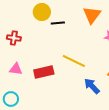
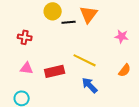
orange triangle: (92, 15) -> (89, 14), moved
blue arrow: (92, 86) -> (90, 85), moved

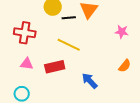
red cross: (25, 37) -> (25, 33), size x1.5
yellow line: (85, 60) -> (69, 45), moved

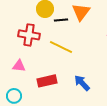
red cross: (25, 33) -> (29, 35), moved
red rectangle: (55, 67) -> (47, 81), moved

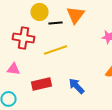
yellow line: (61, 47) -> (56, 50), turned -45

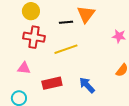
yellow circle: (40, 12) -> (31, 11), moved

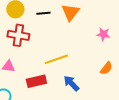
black line: (66, 22) -> (43, 13), moved
yellow line: (66, 49) -> (56, 59), moved

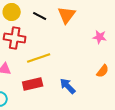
black line: (43, 13) -> (40, 16), turned 32
yellow line: (56, 59) -> (39, 58), moved

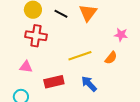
yellow line: (39, 58) -> (80, 56), moved
orange semicircle: (103, 71) -> (111, 58), moved

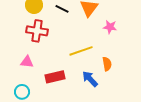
pink star: (121, 35) -> (110, 27), moved
orange semicircle: (111, 58) -> (107, 64), moved, turned -48

